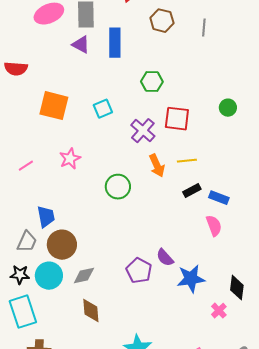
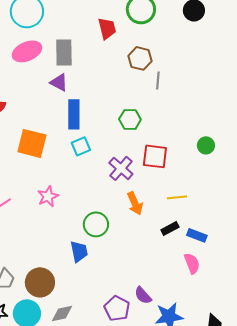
gray line: (204, 28) -> (158, 80), moved
blue rectangle: (115, 43) -> (74, 114), moved
yellow line: (187, 161) -> (177, 197), moved
blue trapezoid: (46, 217) -> (79, 251), moved

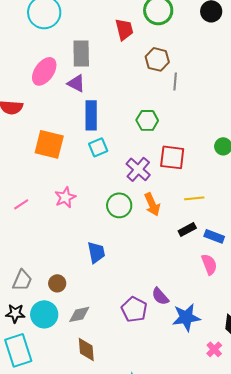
pink ellipse: (27, 51) -> (44, 71), moved, turned -32
green circle: (96, 224) -> (119, 205), moved
brown circle: (40, 282) -> (57, 283), size x0.6

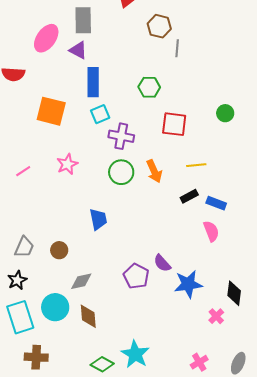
purple cross: (138, 169) -> (121, 136), moved, turned -30
black star: (15, 313) -> (17, 280), turned -30
cyan circle: (44, 314) -> (55, 307), moved

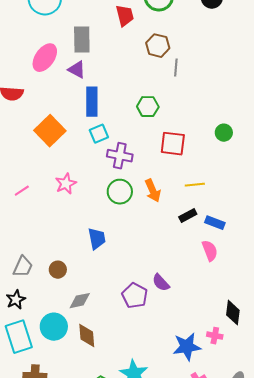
orange square: (51, 111) -> (50, 131), turned 32
blue star: (188, 284) -> (187, 347), moved
pink cross: (216, 316) -> (215, 336), turned -35

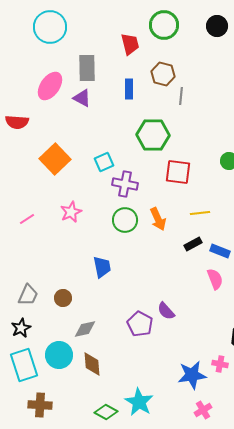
blue rectangle: (92, 102) -> (129, 89), moved, size x0.7
green hexagon: (148, 107) -> (153, 135), size x1.5

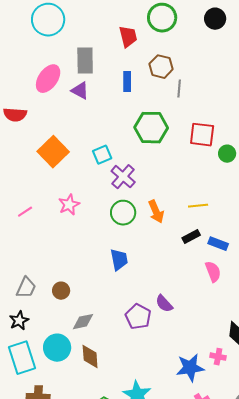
red square: (178, 172) -> (202, 135), moved
purple cross: (125, 184) -> (123, 177), turned 30
blue trapezoid: (102, 267) -> (119, 260), moved

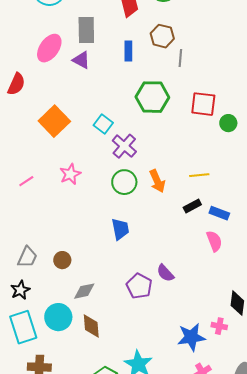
red semicircle: (15, 115) -> (16, 84), turned -70
cyan square: (102, 155) -> (103, 124), turned -30

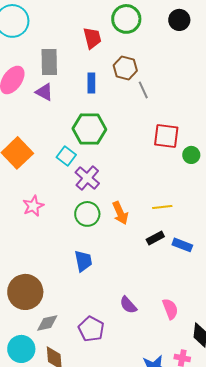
gray line: (180, 58) -> (143, 90), turned -30
green hexagon: (152, 97) -> (89, 129), moved
pink semicircle: (214, 241) -> (170, 309), moved
brown circle: (62, 260) -> (25, 292), size x2.0
purple pentagon: (139, 286) -> (91, 329), moved

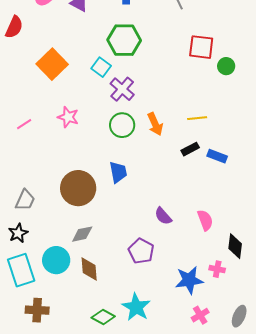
pink star: (33, 206) -> (68, 117), turned -30
brown circle: (25, 292) -> (78, 188), moved
purple pentagon: (91, 329) -> (141, 251), moved

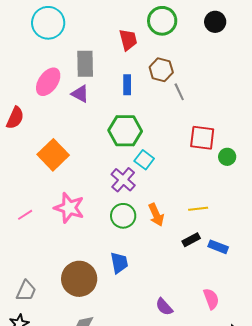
cyan square: (101, 67) -> (144, 160), moved
pink star: (68, 117) -> (69, 208), size x1.4
pink semicircle: (205, 220) -> (211, 299), moved

